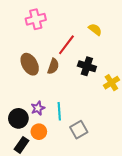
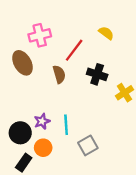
pink cross: (36, 19) -> (40, 35), moved
brown ellipse: (30, 64) -> (23, 63), moved
brown semicircle: (53, 66) -> (59, 74), turned -35

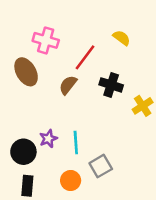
pink cross: (40, 35) -> (46, 40), turned 30
brown semicircle: (59, 74) -> (68, 85), turned -126
orange circle: (43, 148) -> (71, 181), moved
black rectangle: (24, 163) -> (27, 186), turned -30

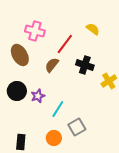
purple star: (48, 139) -> (38, 96), moved
cyan line: (76, 143) -> (58, 109), turned 36
black circle: (23, 152) -> (17, 91), moved

